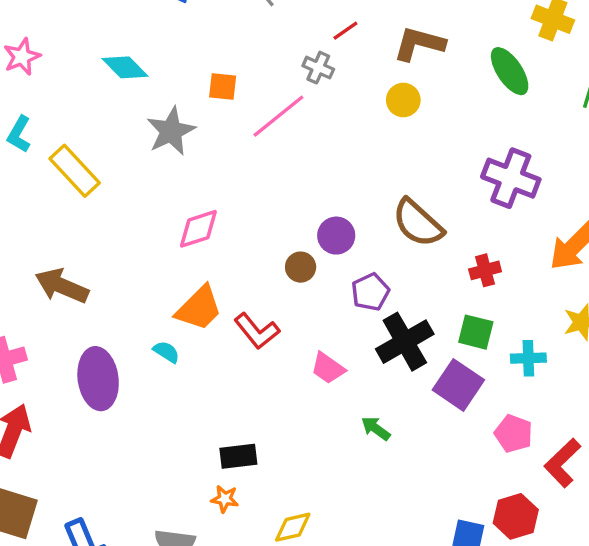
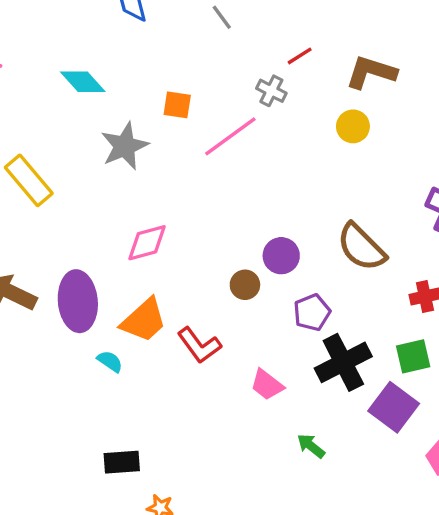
green square: (476, 332) -> (413, 356), turned -30
purple ellipse: (98, 379) -> (78, 301), moved
black rectangle: (238, 456) -> (122, 462), moved

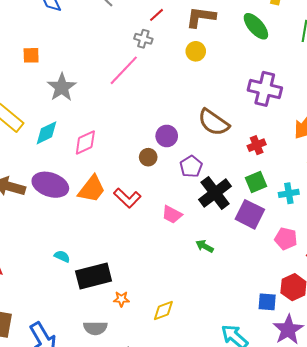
cyan diamond: (83, 82) -> (47, 133), moved, turned -64
orange square: (177, 105) -> (31, 55), moved
purple ellipse: (78, 301) -> (50, 185), turned -56
cyan semicircle: (110, 361) -> (62, 256), moved
black rectangle: (122, 462) -> (94, 276), size x1.6

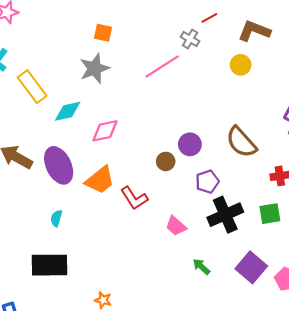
orange square: (31, 55) -> (103, 33), moved
purple ellipse: (50, 185) -> (59, 165), turned 32
purple square: (250, 214) -> (251, 267), moved
cyan semicircle: (62, 256) -> (56, 218), moved, turned -112
black rectangle: (94, 276) -> (50, 265), moved

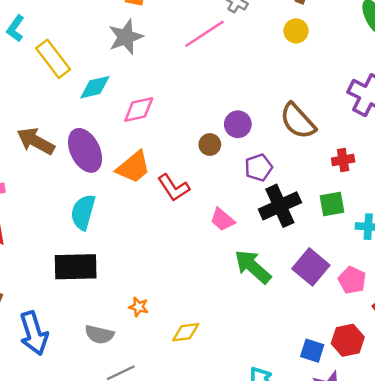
cyan semicircle: (56, 218) -> (83, 212), size x1.8
green arrow: (201, 267) -> (253, 267), size x1.8

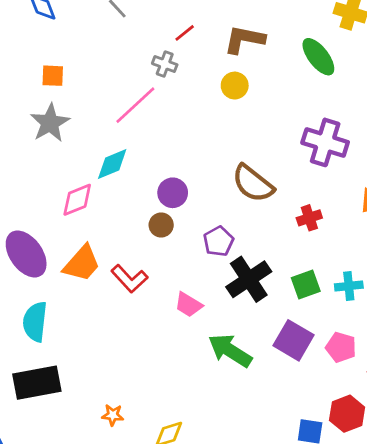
cyan diamond: (95, 87) -> (112, 164), moved
purple circle: (238, 124) -> (173, 193), moved
green square: (332, 204) -> (306, 285), moved

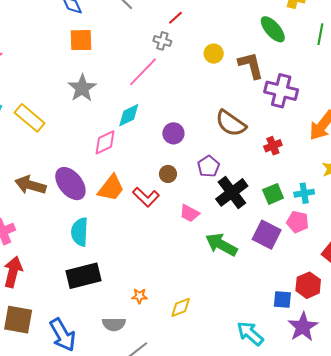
brown L-shape: (244, 39) -> (251, 65), moved, turned 68
orange square: (53, 76) -> (81, 40), moved, size x1.4
brown circle: (161, 225) -> (168, 174), moved
pink pentagon: (341, 347) -> (298, 222), moved

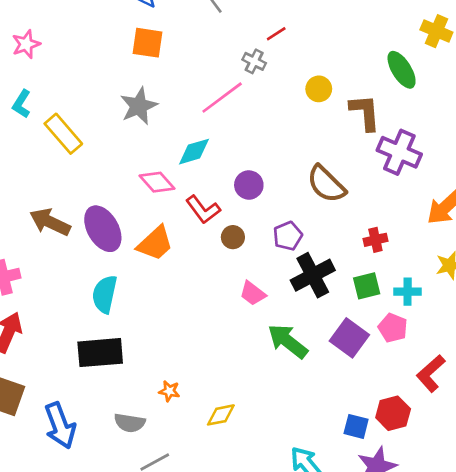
pink diamond: (105, 142) -> (157, 182), turned 64
red cross: (273, 146) -> (375, 240), moved
red L-shape: (146, 197) -> (203, 210), moved

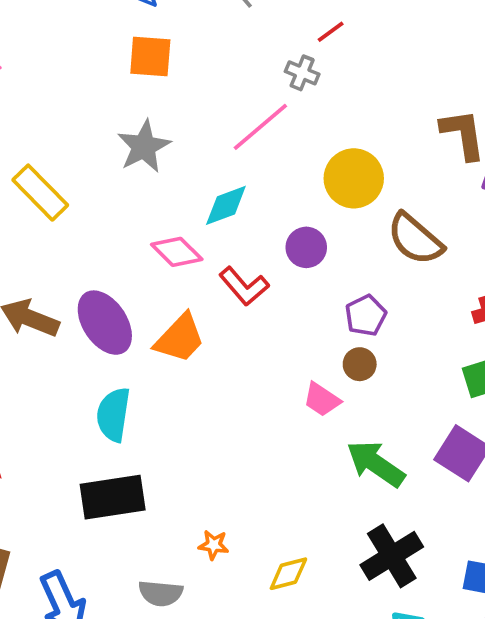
yellow circle: (319, 89) -> (354, 178), moved, size x1.6
brown circle: (233, 237) -> (360, 364), moved
black cross: (313, 275) -> (392, 556), moved

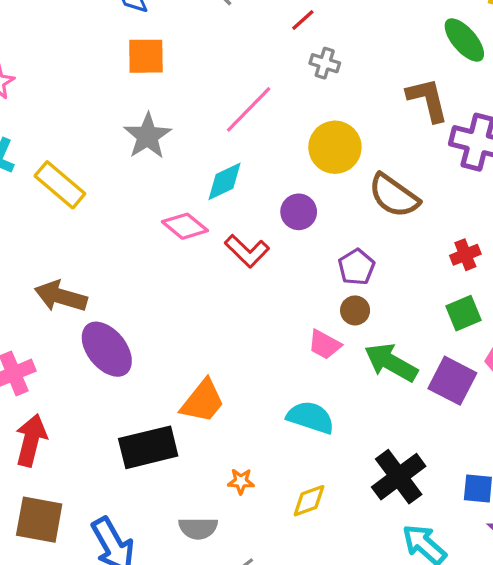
gray cross: (302, 73) -> (325, 63), moved
purple ellipse: (105, 323) -> (107, 349), moved
orange trapezoid: (180, 338) -> (203, 401), moved
cyan semicircle: (113, 415) -> (311, 417), moved, turned 105
green arrow: (376, 464) -> (391, 362), moved

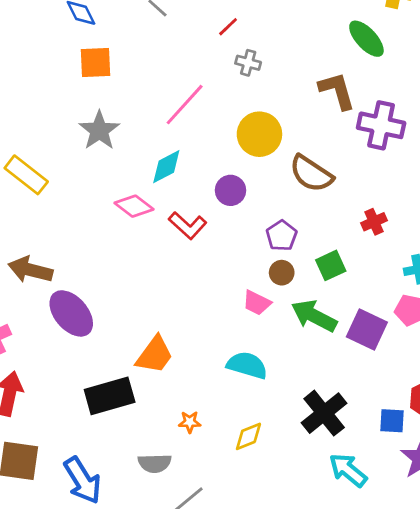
green square: (463, 313) -> (331, 265), moved

